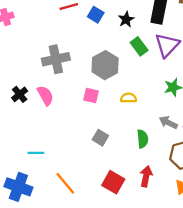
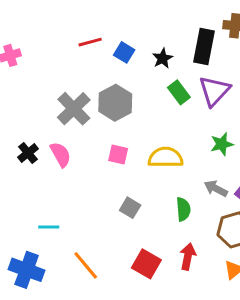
gray cross: (56, 59) -> (74, 109), turned -32
gray hexagon: (105, 65) -> (115, 103), moved
yellow semicircle: (128, 98) -> (166, 157), size x1.6

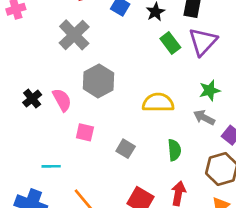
gray hexagon: (115, 103) -> (99, 81), moved
gray cross: (74, 109) -> (74, 35), moved
pink square: (118, 154) -> (85, 132), moved
gray arrow: (216, 188) -> (204, 118), moved

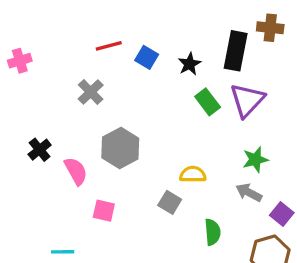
gray cross: (74, 35) -> (91, 92), size x0.7
black cross: (32, 99) -> (40, 150), moved
yellow semicircle: (158, 103) -> (193, 174), size x0.7
gray square: (126, 149) -> (170, 202), moved

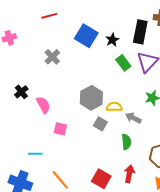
red line: (109, 46) -> (49, 16), moved
blue square: (147, 57) -> (86, 36), size x1.6
gray hexagon: (120, 148) -> (91, 98), moved
gray arrow: (249, 192) -> (133, 118), moved

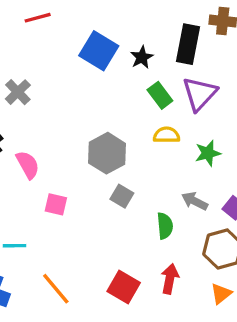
gray cross: (52, 57) -> (18, 92), moved
yellow semicircle: (114, 107) -> (167, 135), moved
gray arrow: (133, 118) -> (195, 201), moved

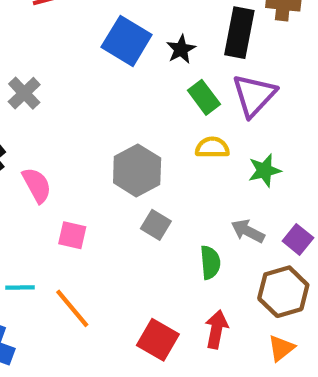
orange line: (56, 289) -> (72, 308), moved

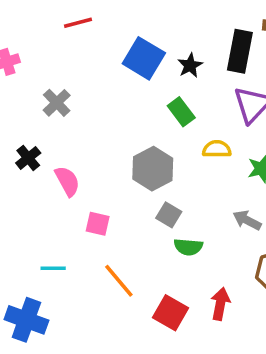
green rectangle: (204, 97) -> (181, 112), moved
green semicircle: (210, 262) -> (188, 247), moved, turned 100
orange line: (72, 308) -> (119, 281), moved

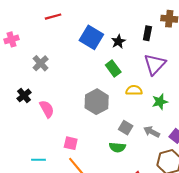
black rectangle: (240, 51) -> (147, 33), size x0.6
gray square: (169, 215) -> (126, 128), moved
pink square: (98, 224) -> (71, 143), moved

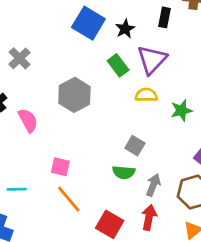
purple triangle: (155, 64) -> (152, 60), moved
gray hexagon: (97, 102) -> (74, 95), moved
gray arrow: (152, 132) -> (153, 185), moved, turned 84

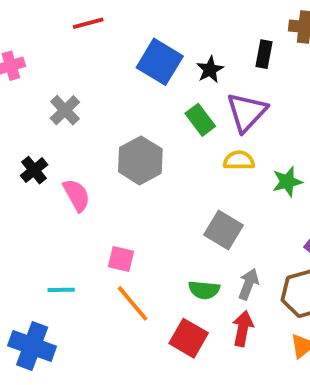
gray square: (135, 146) -> (223, 230), size x1.4
green semicircle: (124, 172) -> (204, 290), moved

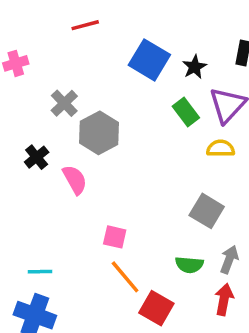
gray hexagon: (140, 160) -> (99, 133), moved
cyan line: (61, 290) -> (40, 272), moved
red square: (189, 338) -> (156, 308), moved

